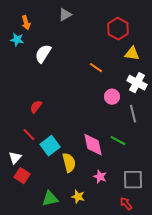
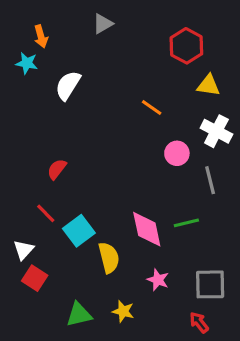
green line: (118, 141) -> (186, 223), turned -42

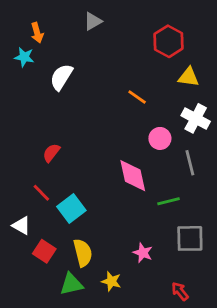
pink diamond: (147, 229) -> (133, 176), moved
white triangle: (24, 250) -> (21, 226), turned -42
yellow semicircle: (109, 258) -> (83, 253), moved
red square: (35, 278) -> (44, 251), moved
gray square: (210, 284) -> (190, 238), moved

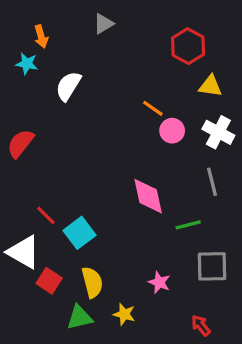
pink circle: (160, 138) -> (172, 131), moved
red semicircle: (51, 153) -> (20, 143), moved, size x1.4
white triangle: (21, 226) -> (24, 252), size x1.6

